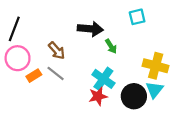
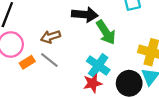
green arrow: (111, 46) -> (106, 32), size x1.6
brown arrow: (57, 51) -> (51, 37), turned 114

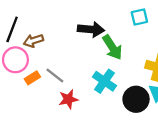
brown arrow: (51, 37) -> (33, 41), moved
red star: (93, 83) -> (68, 99), moved

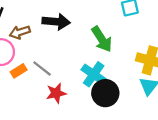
black arrow: (91, 29) -> (56, 22), moved
black circle: (136, 99) -> (105, 93), moved

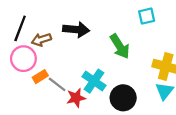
gray line: (42, 69) -> (57, 84), moved
cyan cross: (94, 74) -> (94, 81), moved

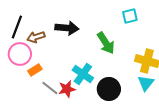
gray line: (57, 84) -> (50, 88), moved

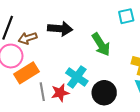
orange rectangle: (35, 70) -> (27, 73), size x1.6
gray line: (50, 88) -> (42, 92), turned 42

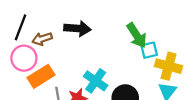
cyan square: (126, 16) -> (149, 50), moved
green arrow: (101, 44) -> (137, 35), moved

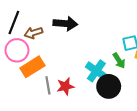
green arrow: (137, 35) -> (119, 61), moved, size x0.7
cyan cross: (96, 81) -> (96, 71), moved

